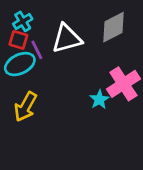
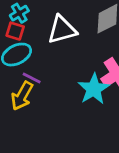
purple line: (37, 50) -> (32, 78), moved, turned -36
cyan star: (99, 100) -> (94, 89), size x1.6

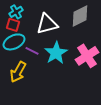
purple line: (32, 78) -> (32, 51), moved
cyan star: (94, 89) -> (56, 53), moved

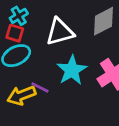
purple line: (32, 51) -> (40, 87), moved
yellow arrow: (18, 72) -> (21, 95), turned 40

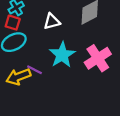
white triangle: (60, 32) -> (52, 21), size x0.7

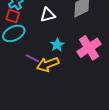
cyan star: (62, 55) -> (57, 45), size x0.6
yellow arrow: (18, 77) -> (48, 64), moved

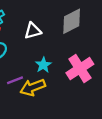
purple line: (32, 58) -> (15, 80), turned -48

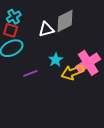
gray diamond: (72, 21) -> (65, 21), moved
yellow arrow: (33, 87) -> (72, 72), moved

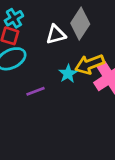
gray diamond: (65, 21) -> (80, 24), turned -30
yellow arrow: (72, 72) -> (90, 64), moved

